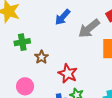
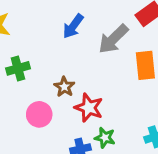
brown star: (42, 57) -> (64, 87), moved
pink circle: (25, 86) -> (39, 114), moved

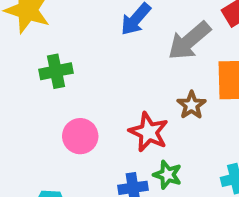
brown star: (64, 87) -> (192, 105), moved

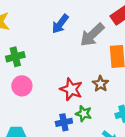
brown star: (192, 105) -> (100, 84), moved
pink circle: (80, 136) -> (22, 86), moved

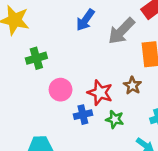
pink circle: (22, 86) -> (61, 90), moved
blue cross: (64, 122) -> (83, 115), moved

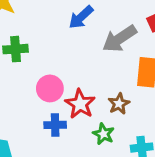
pink circle: (61, 90) -> (50, 88), moved
green star: (115, 119) -> (103, 134), moved

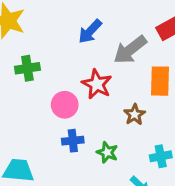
red star: (80, 104) -> (97, 84), moved
green star: (103, 134) -> (107, 152), moved

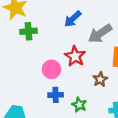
green cross: (27, 68) -> (28, 31), moved

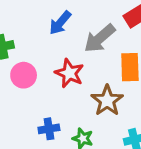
pink circle: (51, 69) -> (24, 75), moved
brown star: (100, 79) -> (107, 101), size x1.5

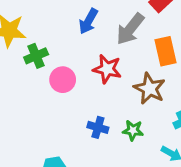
blue cross: (49, 129) -> (98, 127), turned 36

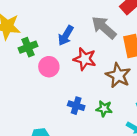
blue arrow: (88, 21) -> (66, 36), moved
gray arrow: (130, 29) -> (104, 27), turned 92

